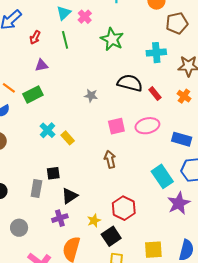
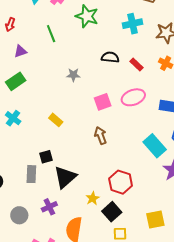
green line: (65, 40) -> (51, 34), moved
black semicircle: (130, 83) -> (110, 57), size x0.7
cyan cross: (48, 130) -> (13, 118), moved
black triangle: (70, 196) -> (65, 177), size x1.4
purple cross: (60, 218) -> (49, 207), moved

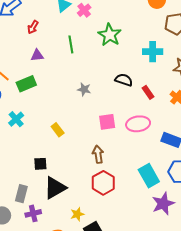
gray rectangle: (31, 174) -> (21, 194), moved
red hexagon: (121, 182) -> (103, 183), moved

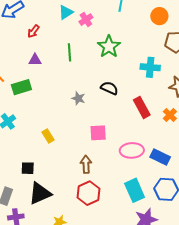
black semicircle: (124, 80) -> (109, 88), moved
red rectangle: (148, 92) -> (142, 107), size x1.5
pink ellipse: (138, 124) -> (132, 150), moved

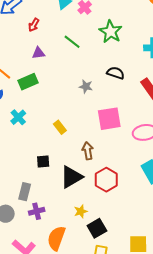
green line: (70, 52) -> (72, 42), turned -42
pink square: (98, 133) -> (109, 119), size x1.4
brown arrow: (86, 164) -> (88, 151), moved
black triangle: (40, 193) -> (71, 177), moved

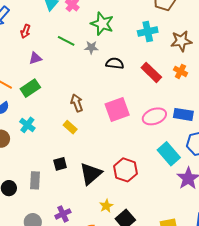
gray star: (86, 86) -> (91, 47), moved
brown arrow: (88, 151) -> (77, 103), moved
gray rectangle: (25, 192) -> (35, 180), moved

